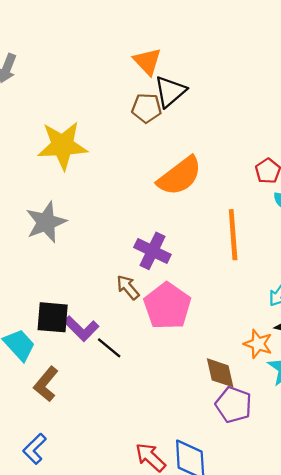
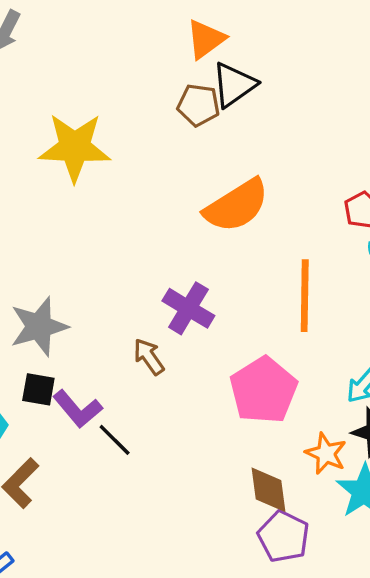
orange triangle: (147, 61) -> (206, 39), turned 32
gray star: (46, 222) -> (39, 327), moved
pink pentagon: (167, 306) -> (264, 390), moved
black square: (53, 317) -> (38, 389), size x0.7

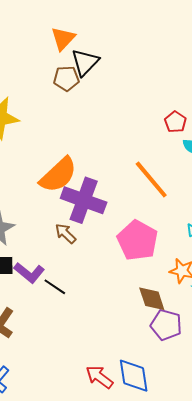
orange semicircle: (237, 206) -> (58, 175), moved
orange line: (305, 296) -> (151, 179), turned -30
purple cross: (188, 308) -> (84, 200), size x1.4

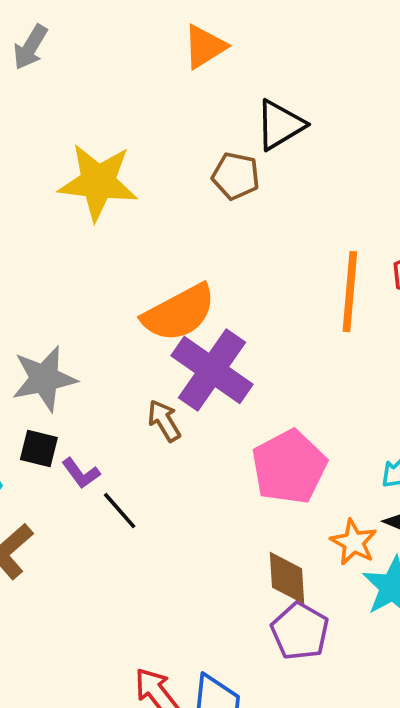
orange triangle: (63, 39) -> (205, 47), moved
brown pentagon: (66, 78) -> (236, 176), moved
orange line: (151, 179) -> (350, 292), moved, turned 30
purple L-shape: (29, 273) -> (81, 473), size x0.7

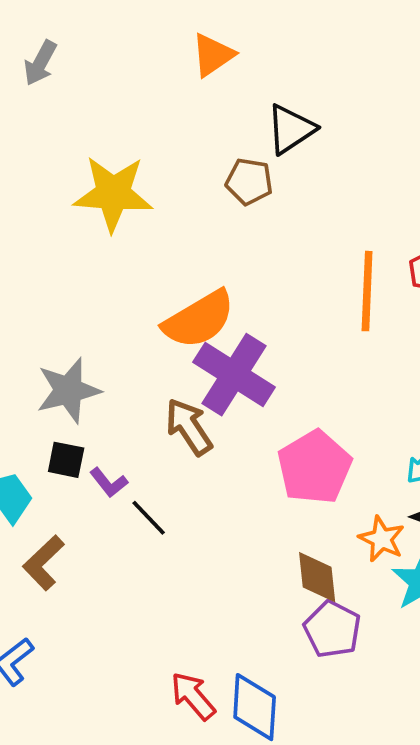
brown arrow: (164, 421) -> (189, 427), size x1.4

